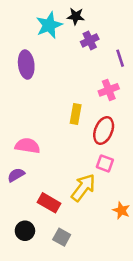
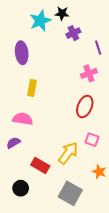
yellow rectangle: (76, 114) -> (32, 88), moved
pink square: (105, 163) -> (92, 140), moved
gray square: (62, 237) -> (70, 193), moved, size x1.6

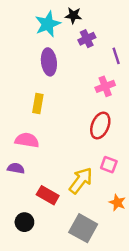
purple ellipse: (22, 53) -> (49, 62), moved
purple semicircle: (13, 143) -> (16, 168), turned 40

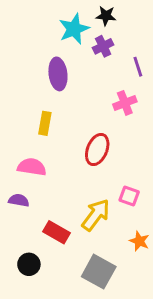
black star: (73, 15) -> (106, 16), moved
cyan star: (48, 24) -> (74, 29), moved
red ellipse: (100, 126) -> (97, 150), moved

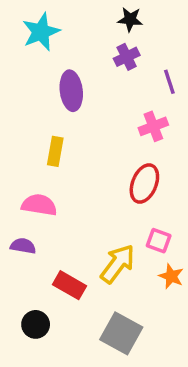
cyan star: (74, 29) -> (41, 32), moved
red ellipse: (97, 150) -> (144, 184), moved
orange star: (139, 241) -> (171, 276), moved

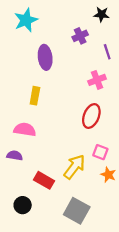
black star: (130, 19) -> (102, 14), moved

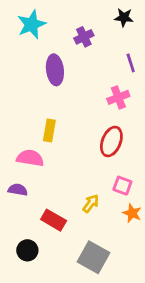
purple cross: (80, 36) -> (84, 37), moved
yellow rectangle: (35, 96) -> (49, 130), moved
yellow arrow: (74, 167) -> (91, 203), size x0.6

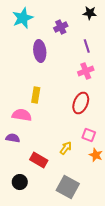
purple line: (131, 63) -> (87, 46), moved

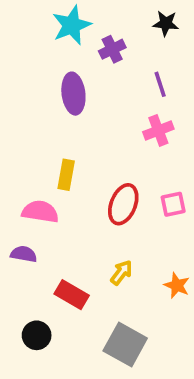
cyan star: (23, 18) -> (72, 25), moved
red ellipse: (81, 103) -> (123, 204), moved
pink square: (89, 135) -> (173, 204), moved, turned -32

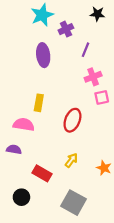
purple line: (160, 84) -> (85, 50), moved, turned 40
pink square: (173, 204) -> (102, 97), moved

